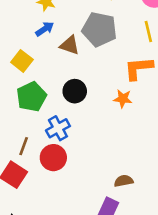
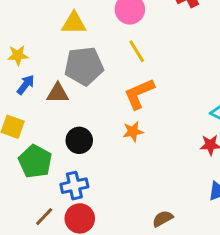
blue cross: (58, 128) -> (74, 186), turned 35
brown line: (24, 146) -> (44, 217), turned 42

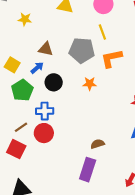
gray pentagon: (84, 66) -> (82, 50), moved
blue arrow: (26, 85) -> (37, 68), moved
orange L-shape: (139, 94) -> (111, 58), moved

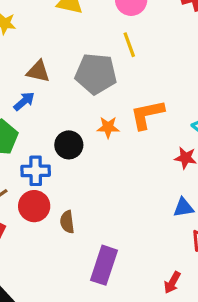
orange L-shape: (111, 58) -> (147, 114), moved
black circle: (54, 82) -> (69, 145), moved
brown semicircle: (97, 144) -> (67, 222), moved, turned -80

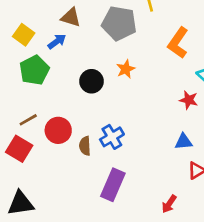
orange L-shape: (147, 114) -> (178, 43), moved, turned -48
orange star: (108, 127) -> (126, 69), turned -30
blue cross: (36, 171) -> (112, 137), moved, turned -35

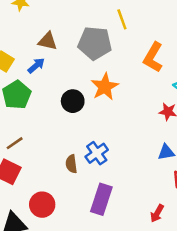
orange star: (126, 69) -> (105, 87), size x1.5
red circle: (58, 130) -> (42, 205), moved

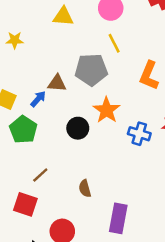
brown triangle: (48, 41) -> (57, 83), moved
brown line: (15, 143) -> (40, 175), moved
blue cross: (97, 153) -> (139, 134), moved, turned -30

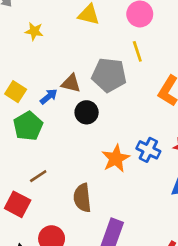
orange star: (107, 110) -> (116, 158), moved
black circle: (78, 128) -> (87, 112), moved
brown semicircle: (85, 188) -> (82, 198), size x1.5

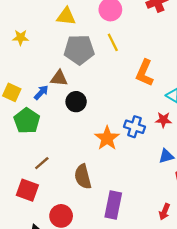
gray pentagon: (109, 75) -> (79, 50), moved

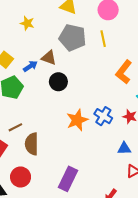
yellow star: (21, 38) -> (27, 23), moved
brown semicircle: (83, 177) -> (32, 144), moved

